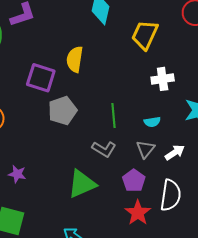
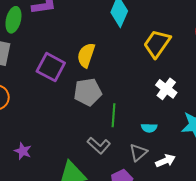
white cross: (163, 79) -> (166, 89), turned 35
gray pentagon: (62, 111) -> (88, 92), moved
purple star: (17, 174) -> (23, 151), moved

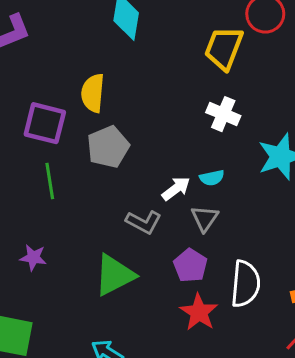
yellow trapezoid: (157, 44) -> (224, 48), moved
green line: (114, 115) -> (50, 181), moved
white arrow: (165, 161) -> (176, 189), moved

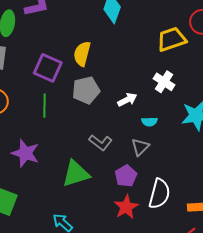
yellow trapezoid: (224, 48) -> (172, 39), turned 40
white arrow: (176, 189) -> (127, 100), moved
purple star: (33, 258) -> (25, 153), size x1.6

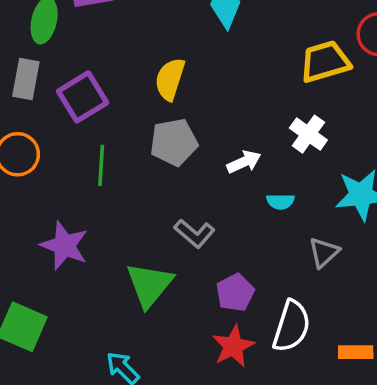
purple square: (48, 68) -> (83, 97), moved, turned 32
gray triangle: (140, 147) -> (324, 252), moved
green triangle: (76, 174) -> (149, 285), turned -36

